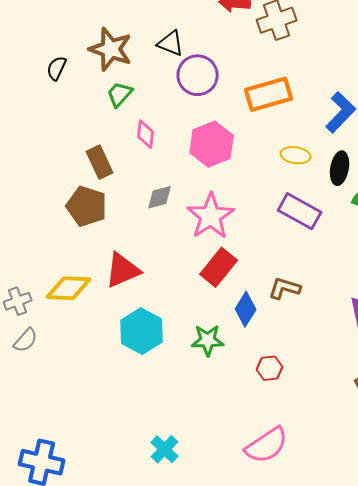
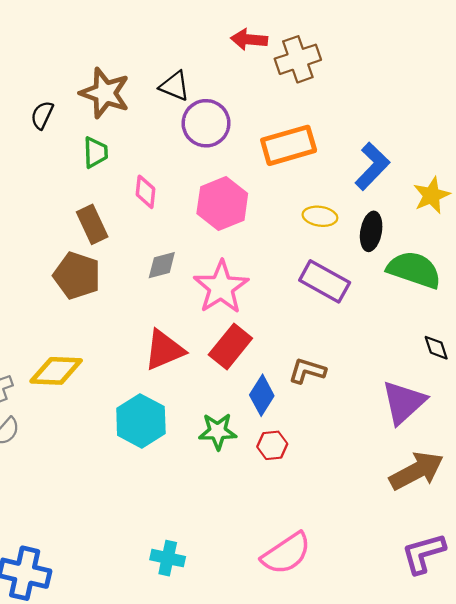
green trapezoid: (120, 94) -> (96, 152), moved, turned 136
red triangle: (123, 270) -> (164, 350), moved
red hexagon: (270, 368) -> (272, 445), moved
cyan cross: (165, 449) -> (168, 558), turned -32

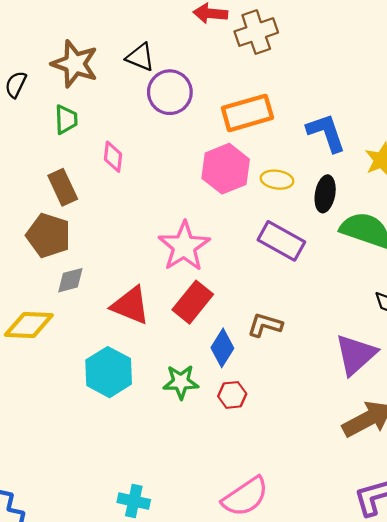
blue L-shape: (372, 166) -> (326, 133), turned -63
pink hexagon: (222, 203) -> (226, 169), moved
gray diamond: (162, 265) -> (70, 280), moved
red triangle: (164, 350) -> (130, 305), turned 45

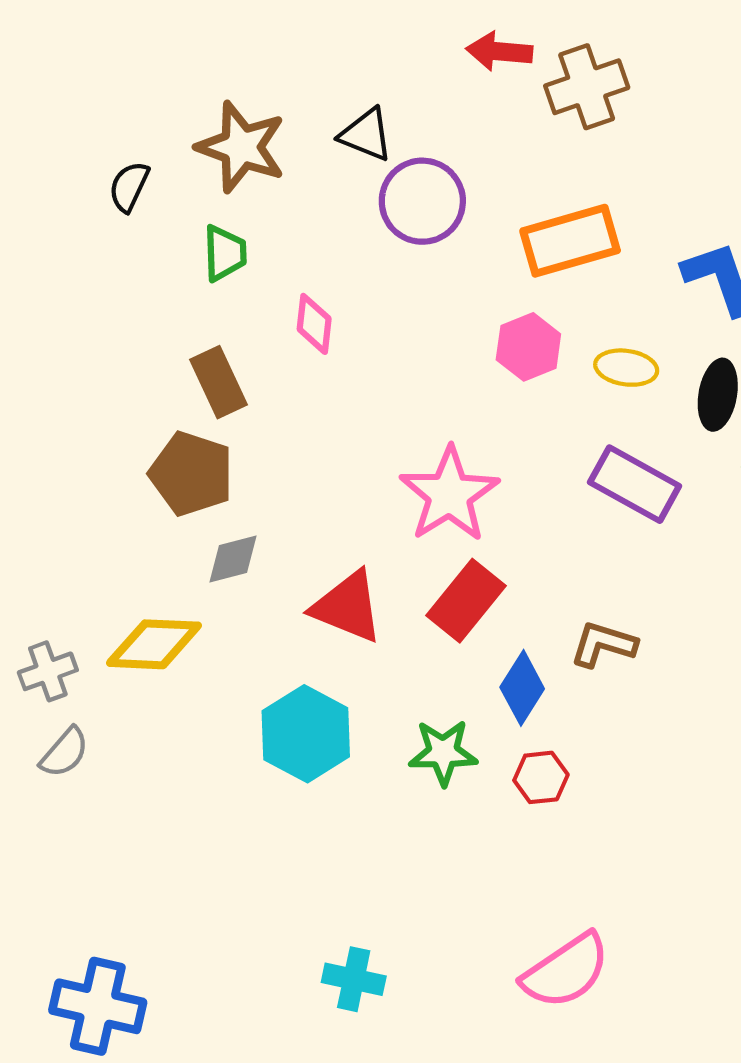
pink hexagon: (226, 169) -> (528, 347), size x0.7

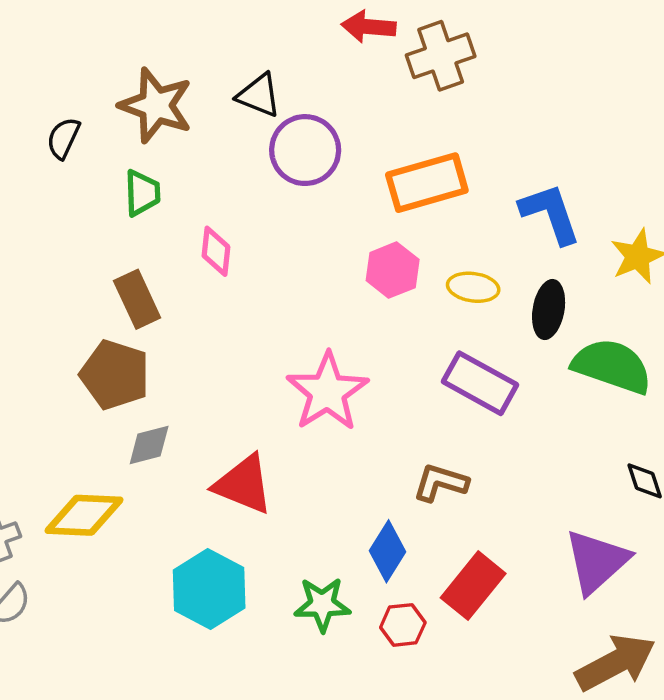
red rectangle: (466, 601) -> (473, 586), moved
brown L-shape: (603, 644) -> (441, 483), moved

